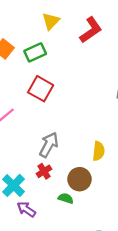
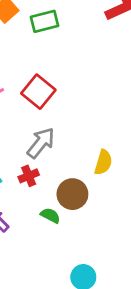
red square: (41, 89) -> (38, 92), moved

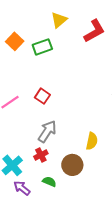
red square: (38, 92) -> (42, 96), size x0.7
green semicircle: (50, 215) -> (49, 182), moved

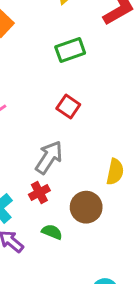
green rectangle: (42, 47) -> (70, 50), moved
red square: (42, 96) -> (68, 106), moved

